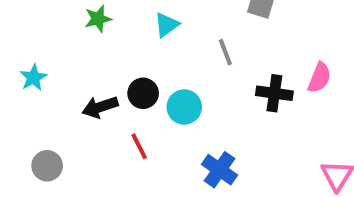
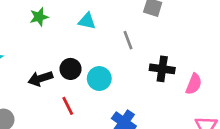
cyan triangle: (167, 25) -> (87, 21), turned 48
pink semicircle: (319, 78) -> (194, 84), moved

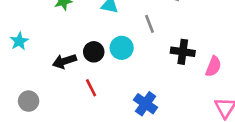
cyan circle: (99, 79) -> (122, 48), moved

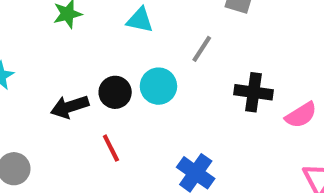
gray line: (150, 24) -> (202, 49), turned 54
pink semicircle: (213, 66) -> (301, 115), turned 36

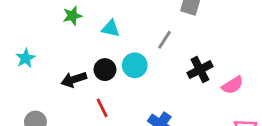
cyan triangle: (140, 20) -> (111, 28), moved
black cross: (253, 92) -> (200, 70), turned -35

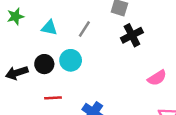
gray line: (165, 40) -> (84, 29), moved
black cross: (200, 70) -> (132, 35), moved
red line: (102, 108) -> (53, 98), moved, turned -66

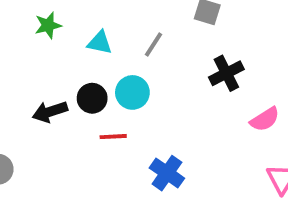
black cross: (132, 35) -> (226, 73), moved
red line: (53, 98) -> (113, 137), moved

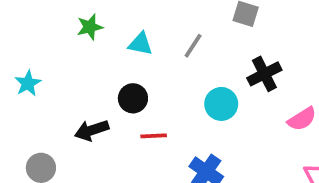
cyan circle: (132, 92) -> (221, 104), moved
black arrow: (50, 112) -> (92, 130), moved

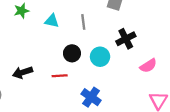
gray line: (193, 46) -> (83, 22), turned -40
black circle: (133, 98) -> (72, 53), moved

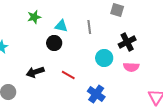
black circle: (72, 53) -> (54, 43), moved
pink semicircle: (148, 66) -> (131, 67), moved, turned 35
red line: (60, 76) -> (68, 75), turned 32

